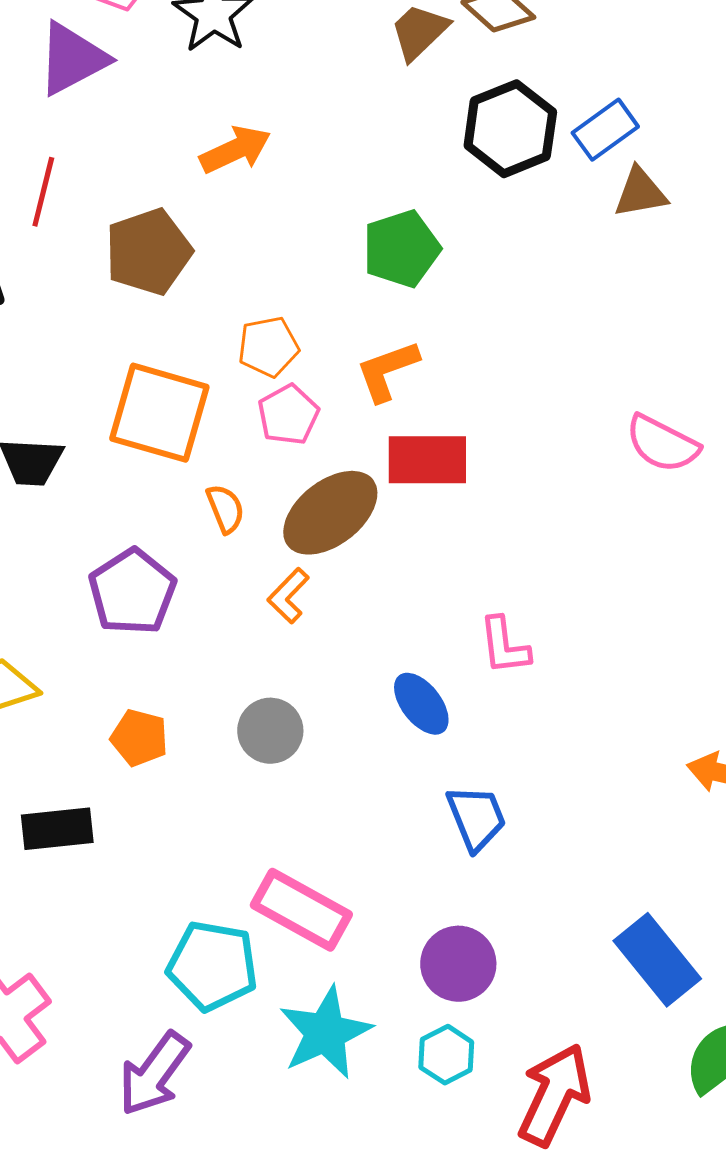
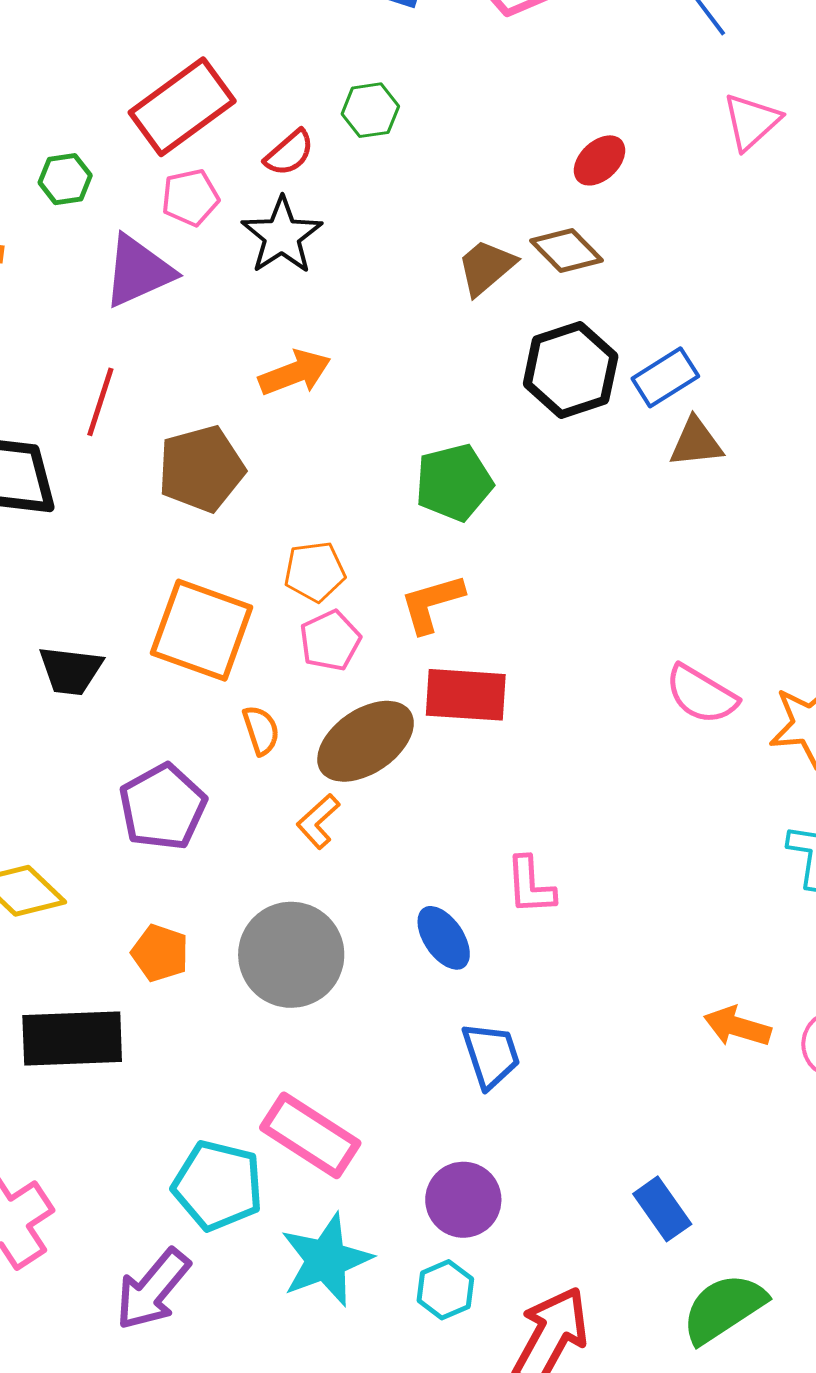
gray circle: (270, 731) -> (291, 955), size x1.6
black rectangle: (57, 829) -> (72, 1038), size x1.4
blue rectangle: (657, 960) -> (662, 1209), size x0.7

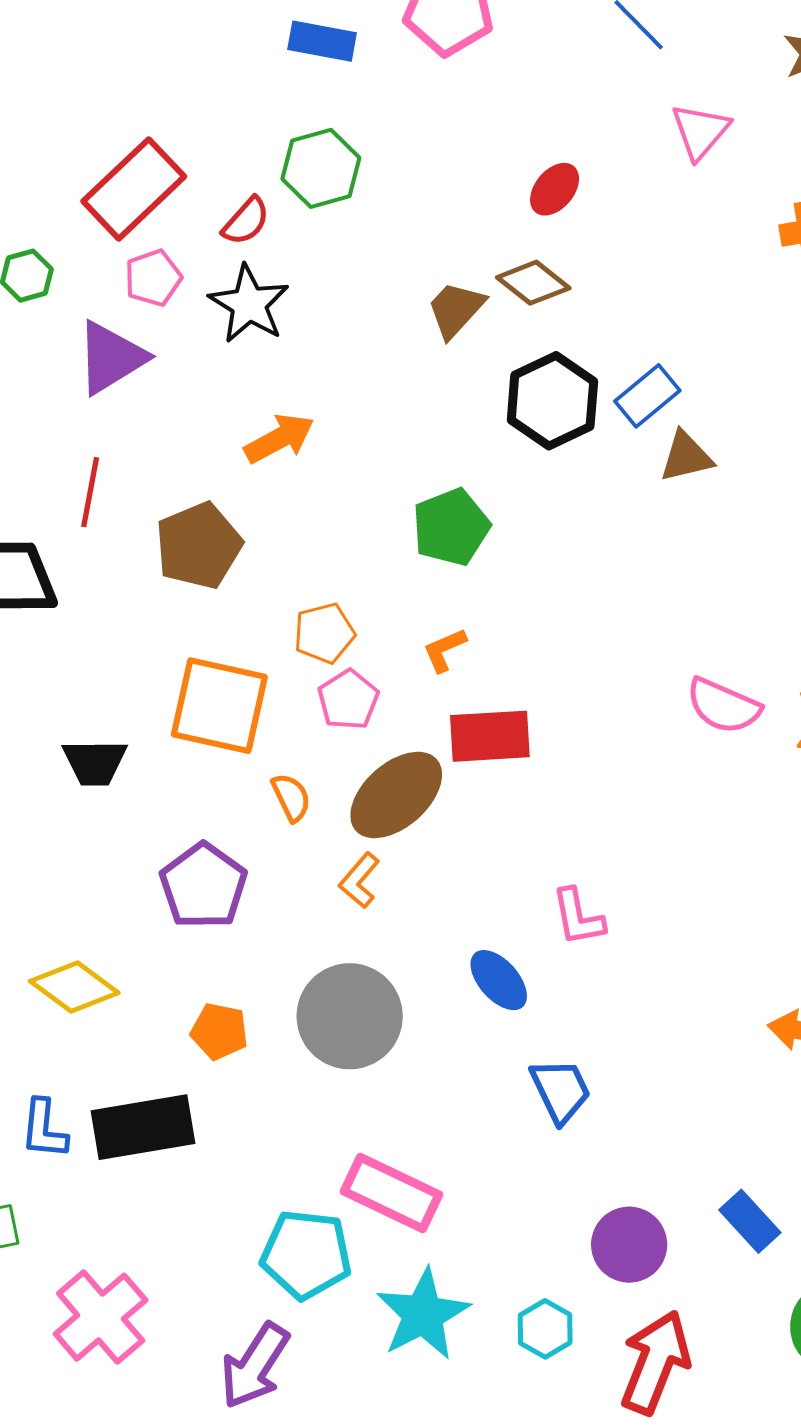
green hexagon: (370, 110) -> (321, 168), size x1.4
orange L-shape: (432, 603) -> (444, 650), size x0.7
purple circle: (463, 1200) -> (629, 1245), moved

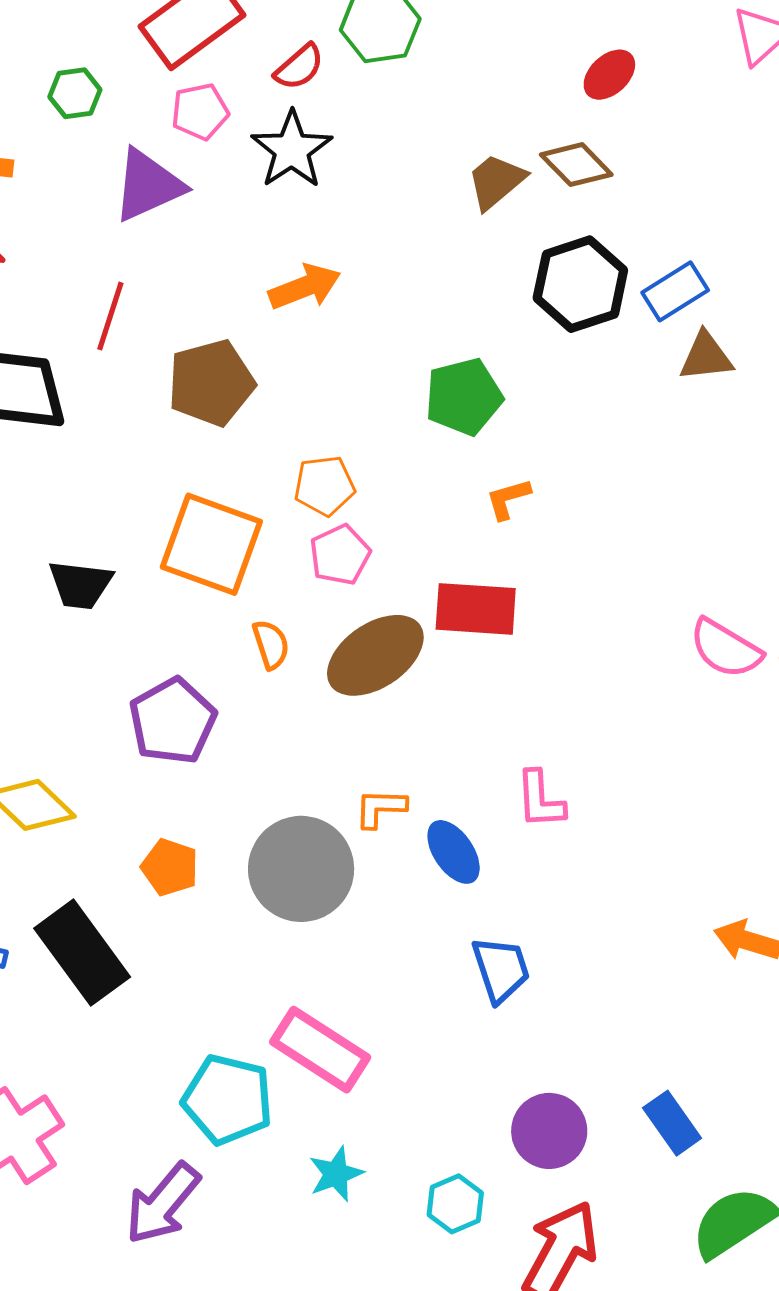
orange L-shape: (444, 650) -> (508, 499), moved
pink semicircle: (723, 706) -> (726, 649), moved
orange L-shape: (359, 880) -> (380, 808), moved, turned 44
black rectangle: (143, 1127) -> (82, 953), turned 56
cyan star: (423, 1314) -> (336, 1174), size x0.6

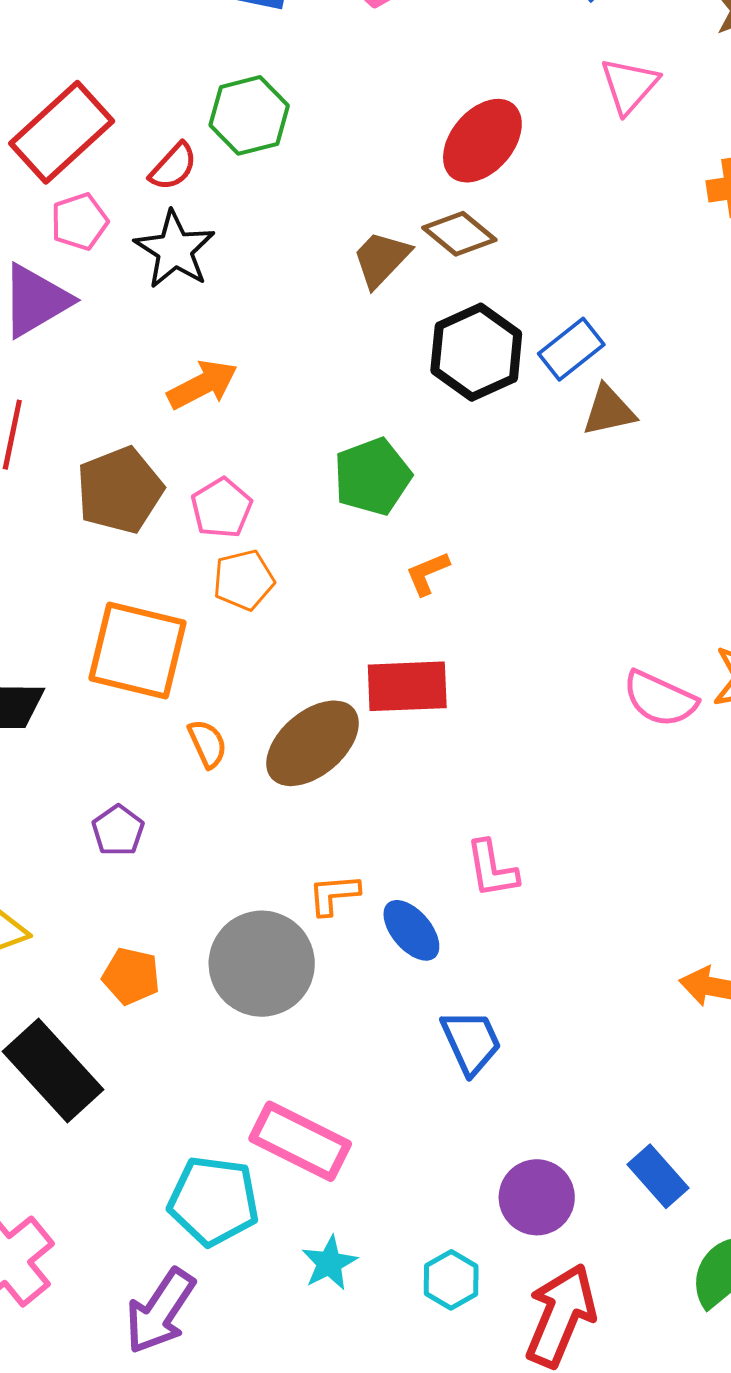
red ellipse: (609, 75) -> (482, 141), size x1.6
pink pentagon: (340, 555) -> (222, 508), moved
purple pentagon: (173, 721) -> (118, 831), size x0.6

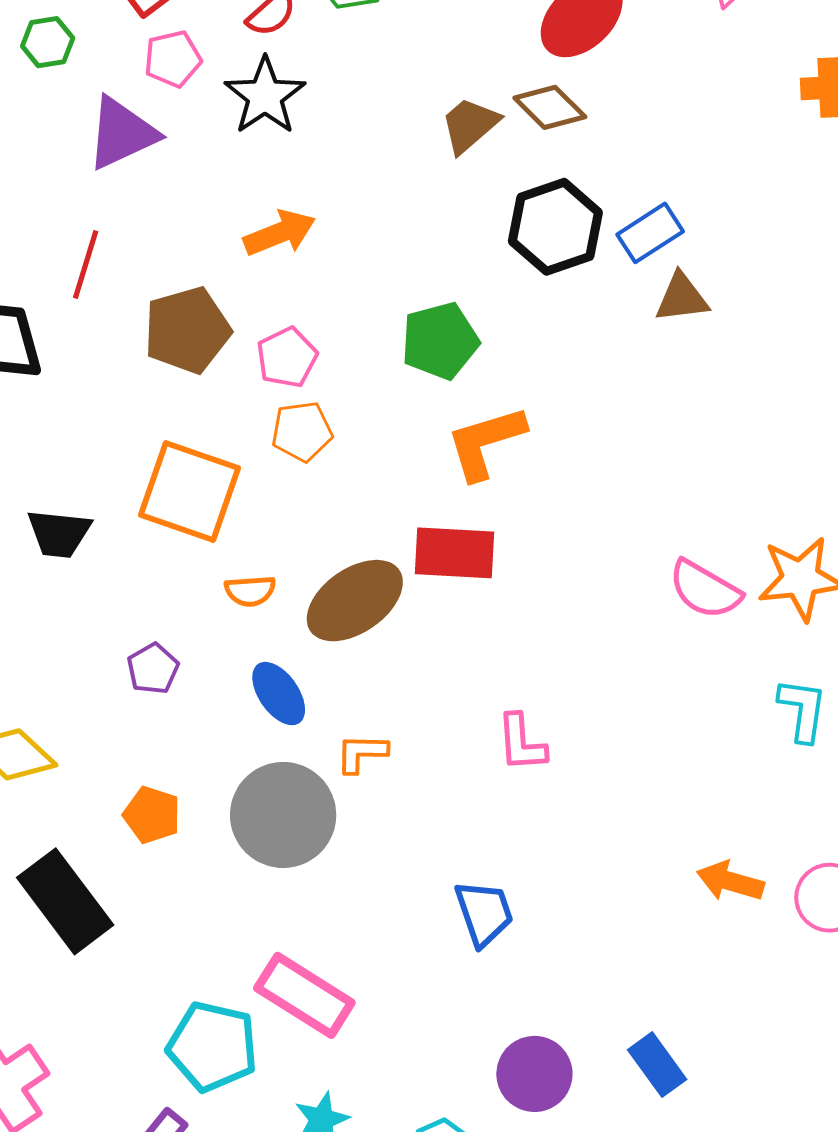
orange L-shape: (427, 573) -> (486, 442), size x1.8
orange semicircle: (207, 744) -> (250, 591), turned 105
blue ellipse: (411, 930) -> (279, 694), moved

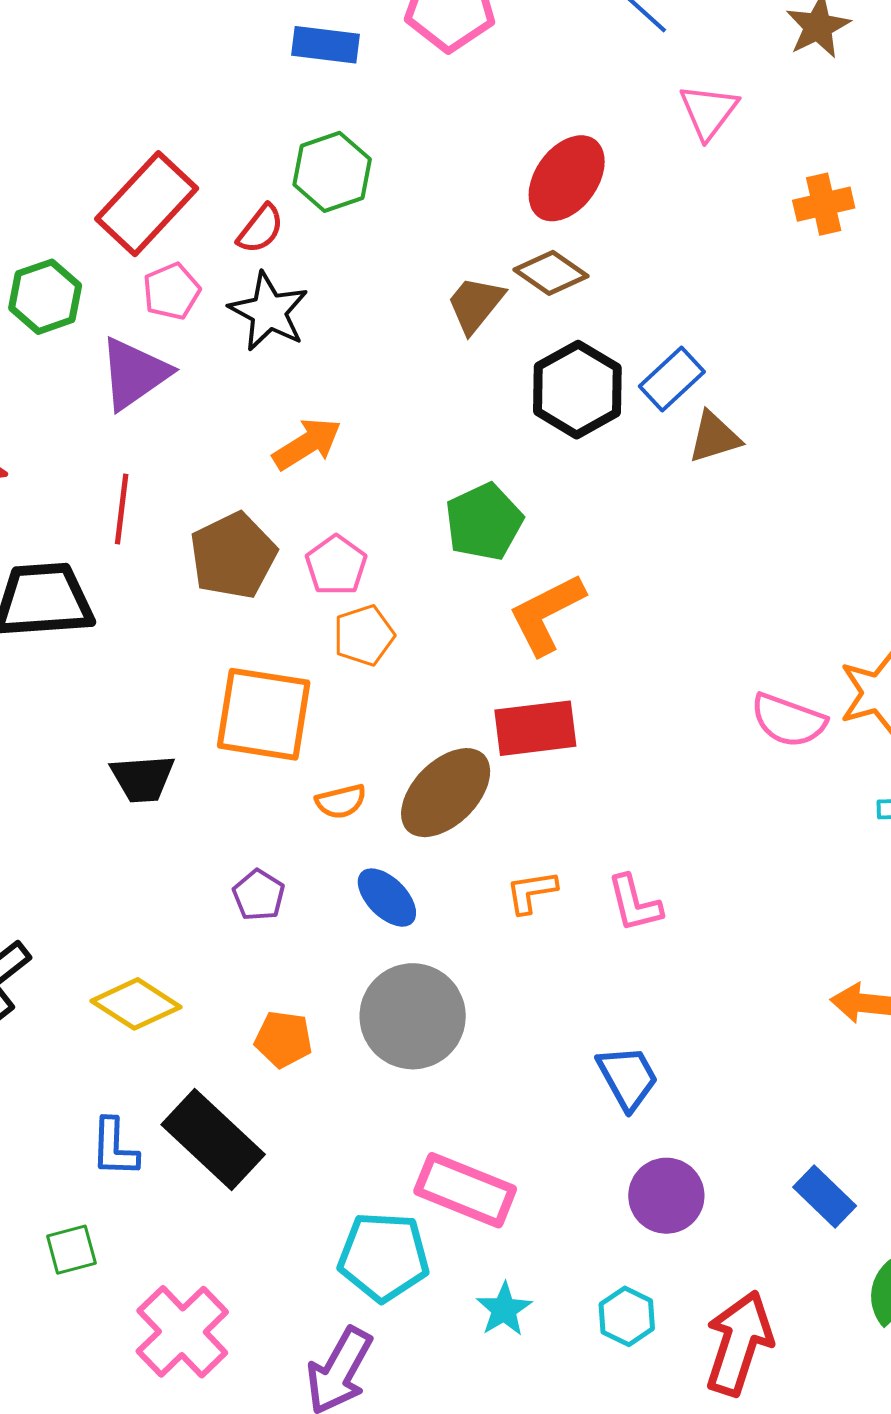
green hexagon: (48, 42) -> (45, 297), size x1.4
orange L-shape: (362, 753) -> (531, 892), moved
purple circle: (534, 1074) -> (666, 1196), moved

